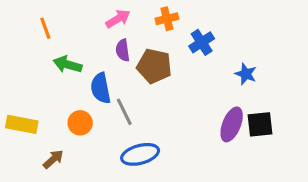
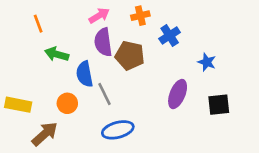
purple semicircle: (123, 50) -> (103, 42), size x1.5
purple ellipse: (232, 124) -> (178, 94), moved
brown arrow: (53, 159) -> (45, 134), size x1.5

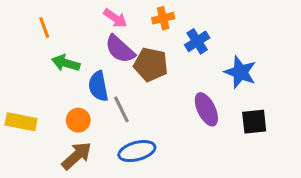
pink arrow: (99, 16) -> (115, 18), turned 66
purple semicircle: (103, 42) -> (120, 49), turned -40
blue star: (207, 62) -> (240, 72), size x1.5
purple ellipse: (178, 94) -> (206, 109), turned -48
brown arrow: (45, 134) -> (77, 156), moved

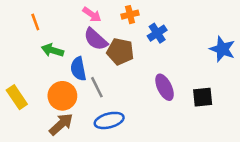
blue star: (240, 72) -> (222, 49), moved
orange circle: (78, 120) -> (62, 96), size x1.5
yellow rectangle: (21, 122) -> (17, 97), turned 45

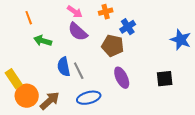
brown pentagon: (120, 52) -> (113, 46), moved
blue semicircle: (78, 69) -> (64, 67), moved
purple ellipse: (165, 87) -> (122, 78), moved
orange circle: (62, 96) -> (27, 96), moved

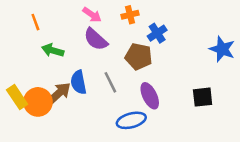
gray line: (79, 71) -> (110, 82), moved
orange circle: (27, 96) -> (38, 102), moved
blue ellipse: (89, 98) -> (131, 120), moved
brown arrow: (50, 101) -> (59, 93), moved

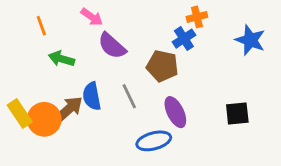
pink arrow: (92, 15) -> (92, 17), moved
orange cross: (130, 15) -> (197, 17), moved
blue star: (222, 49) -> (250, 40), moved

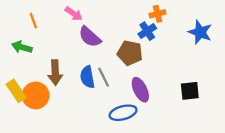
green arrow: (62, 59) -> (22, 47), moved
blue semicircle: (92, 96) -> (87, 77), moved
brown arrow: (69, 109) -> (55, 72), moved, turned 130

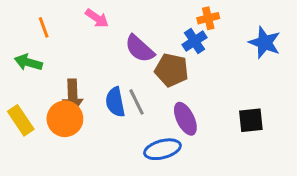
purple semicircle: (90, 37) -> (140, 49), moved
orange circle: (36, 95) -> (65, 119), moved

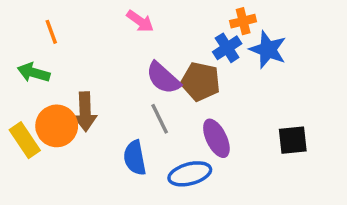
pink arrow: (97, 18) -> (140, 21), moved
blue star: (265, 43) -> (268, 50), moved
purple semicircle: (140, 49) -> (163, 78), moved
blue semicircle: (115, 102) -> (135, 158), moved
orange circle: (65, 119) -> (57, 126), moved

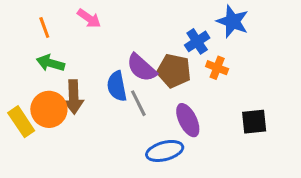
pink arrow: (140, 21) -> (89, 18), moved
orange cross: (243, 21) -> (217, 68), moved, turned 35
blue star: (268, 50) -> (233, 21), moved
green arrow: (34, 73) -> (51, 63), moved
blue semicircle: (135, 158) -> (117, 86), moved

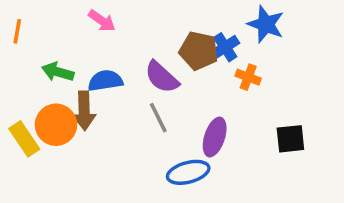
orange line: (44, 28) -> (17, 31), moved, turned 30
brown pentagon: (174, 71) -> (199, 51), moved
blue semicircle: (117, 86) -> (105, 81), moved, turned 92
purple ellipse: (188, 120) -> (215, 137), turned 44

